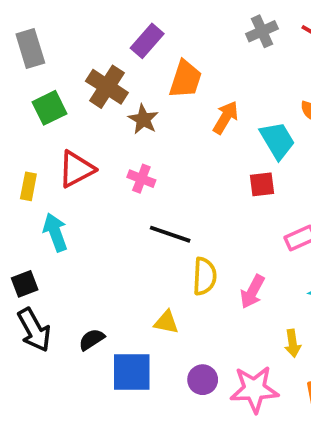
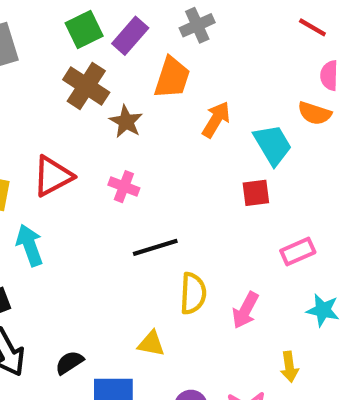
gray cross: (262, 31) -> (197, 25), moved
green square: (49, 108) -> (84, 29), moved
black line: (170, 234) -> (155, 247), turned -36

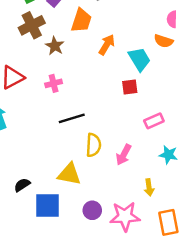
brown cross: (86, 86) -> (32, 25), turned 30
pink cross: (124, 187) -> (54, 83), turned -35
yellow triangle: (151, 344) -> (69, 174), size x1.5

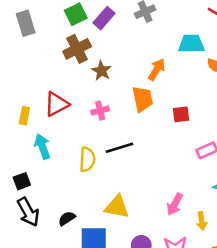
orange trapezoid: (81, 20) -> (143, 99), moved, turned -30
cyan trapezoid: (139, 59) -> (191, 44), moved, turned -60
yellow semicircle: (93, 145) -> (87, 159), moved
pink arrow: (124, 155) -> (175, 204), moved

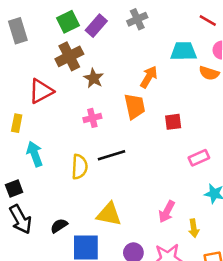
red triangle: (57, 104) -> (41, 91), moved

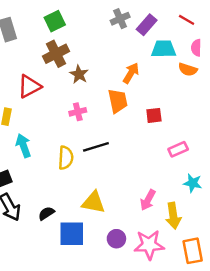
purple rectangle: (96, 26) -> (147, 25), moved
yellow arrow: (194, 228) -> (173, 216), size x1.5

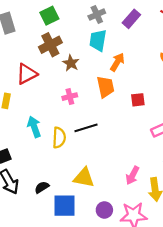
gray cross: (120, 19) -> (97, 14), moved
cyan trapezoid: (164, 49) -> (98, 40), moved, turned -80
cyan arrow: (23, 146) -> (34, 127), moved

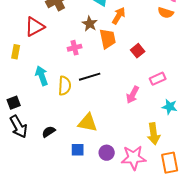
brown star: (71, 63) -> (90, 24), moved
red square: (138, 100) -> (138, 51), turned -32
pink arrow: (132, 175) -> (133, 95), moved
blue square: (64, 206) -> (78, 150), moved, size x0.6

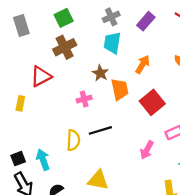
orange arrow: (119, 16) -> (143, 64), moved
red square: (138, 51) -> (152, 102), size x1.6
cyan arrow: (42, 76) -> (43, 160), moved

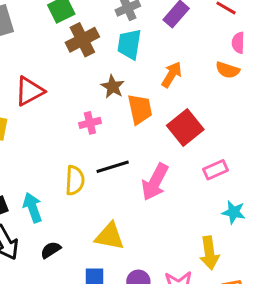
brown cross: (65, 47) -> (82, 40), moved
pink arrow: (147, 150) -> (155, 182), moved, size x1.4

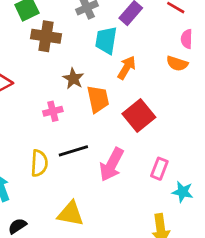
brown cross: (82, 40) -> (46, 36), turned 36
cyan trapezoid: (129, 44) -> (106, 40), moved
pink rectangle: (215, 170) -> (159, 169), moved, turned -45

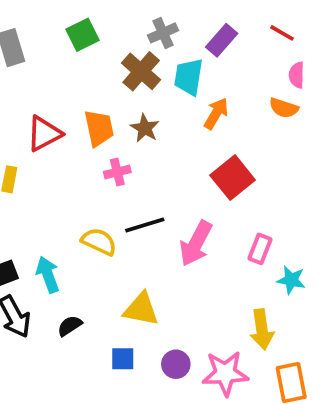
brown cross: (46, 36) -> (141, 71), moved, turned 32
orange trapezoid: (98, 99) -> (99, 128), moved
yellow semicircle: (39, 163) -> (99, 242), turned -68

